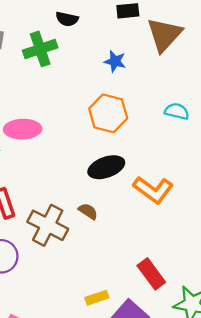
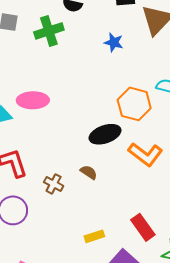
orange hexagon: (108, 113) -> (134, 104), moved
brown cross: (48, 225) -> (54, 184), size x0.6
yellow rectangle: (97, 298) -> (94, 236), moved

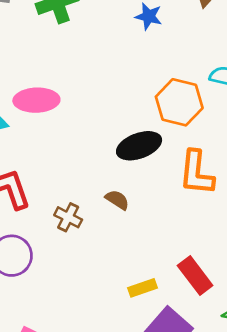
orange L-shape: (145, 154) -> (197, 173), turned 60
yellow rectangle: (94, 236) -> (142, 288), moved

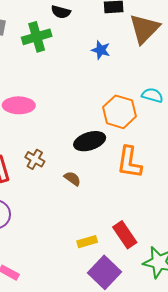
brown cross: (68, 217) -> (35, 159), moved

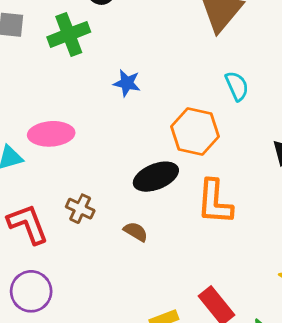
blue star: (101, 50) -> (127, 83), moved
cyan semicircle: (152, 95) -> (237, 86), moved, turned 55

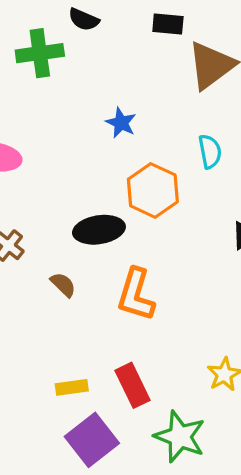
blue star: (127, 83) -> (121, 123), moved
orange L-shape: (215, 202) -> (136, 295), moved

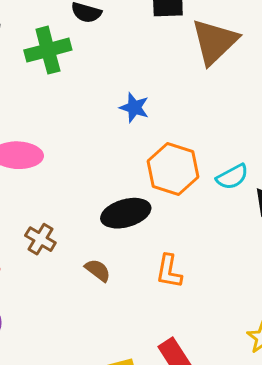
cyan semicircle: (210, 151) -> (232, 177), moved, turned 80
orange L-shape: (136, 295) -> (169, 271), size x0.7

